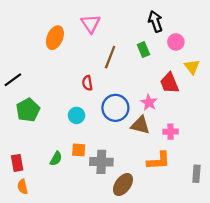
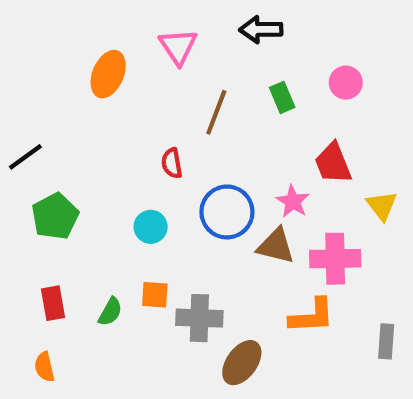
black arrow: (155, 21) -> (261, 30), moved, turned -72
yellow triangle: (192, 67) -> (382, 206), moved
pink cross: (170, 132) -> (335, 259), size x1.6
red rectangle: (17, 163) -> (53, 303), moved

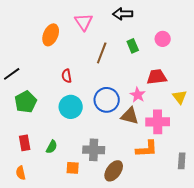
red semicircle: (172, 163) -> (67, 76), moved
red trapezoid: (333, 163) -> (157, 77), turned 105
cyan circle: (151, 227) -> (71, 107), size x1.5
orange square: (155, 295) -> (73, 168), moved

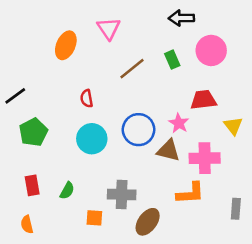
black arrow: (123, 14) -> (181, 18), moved
pink circle: (163, 39) -> (211, 50), size x1.5
brown line: (102, 53) -> (132, 69), turned 30

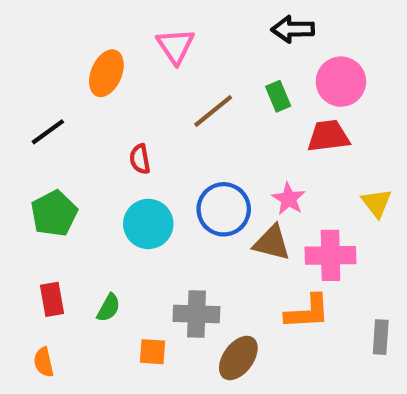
black line: (15, 96) -> (48, 132), moved
red trapezoid: (203, 100) -> (328, 136), moved

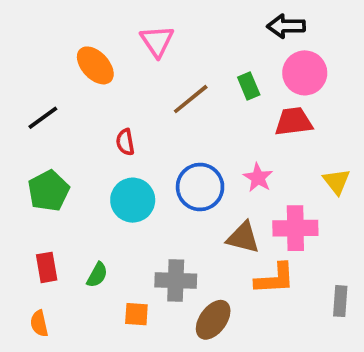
black arrow: (293, 29) -> (286, 26), moved
orange ellipse: (106, 73) -> (95, 65), turned -66
brown triangle: (272, 243) -> (243, 237), moved

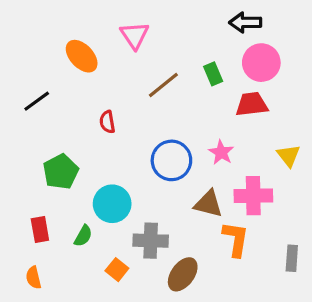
green pentagon: (49, 191) -> (61, 172), moved
cyan circle: (133, 200) -> (112, 204), moved
orange L-shape: (275, 279) -> (236, 239), turned -78
orange square: (136, 314) -> (117, 270), turned 35

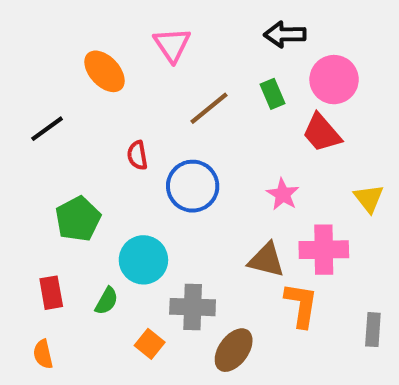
black arrow: (245, 22) -> (285, 34), moved
red trapezoid: (252, 104) -> (322, 133), turned -124
blue circle: (171, 160) -> (193, 186), moved

